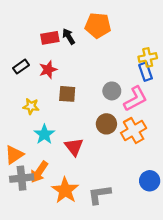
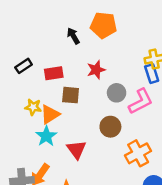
red rectangle: (50, 38) -> (54, 73), moved
red star: (48, 70) -> (96, 70), moved
orange cross: (134, 131) -> (138, 153), moved
orange triangle: (14, 155) -> (50, 114), moved

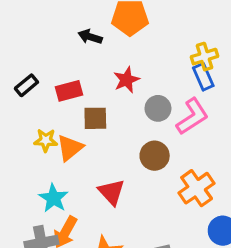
black arrow: (73, 36) -> (90, 37), turned -35
cyan star: (46, 136) -> (53, 198), moved

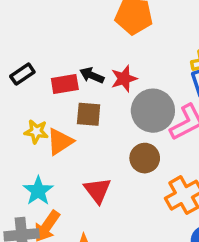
black arrow: (90, 37) -> (92, 75), moved
gray circle: (158, 108) -> (153, 111), size x1.6

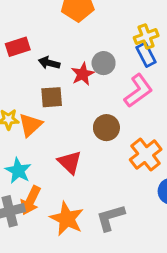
red star: (124, 79) -> (83, 74), moved
red rectangle: (65, 84) -> (18, 47), moved
gray circle: (153, 111) -> (104, 63), moved, size x0.6

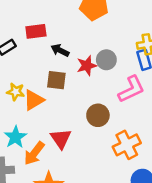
orange arrow: (31, 200) -> (34, 153), moved

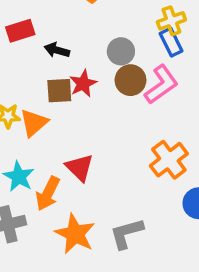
red star: (87, 66) -> (83, 84), moved
brown circle: (98, 115) -> (130, 80), moved

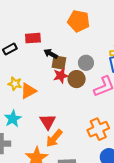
brown circle: (130, 80) -> (77, 79), moved
brown square: (59, 91) -> (59, 62), moved
orange arrow: (48, 194) -> (54, 138), moved

